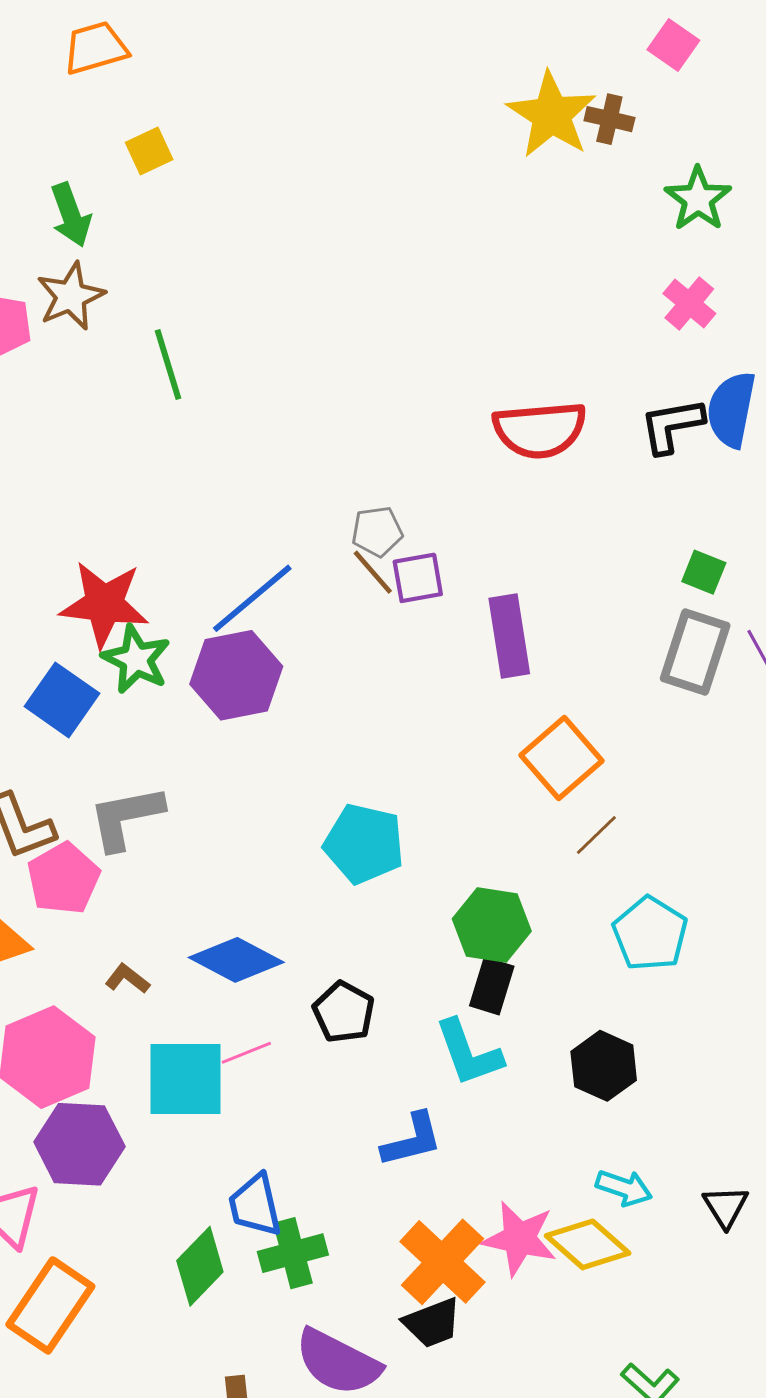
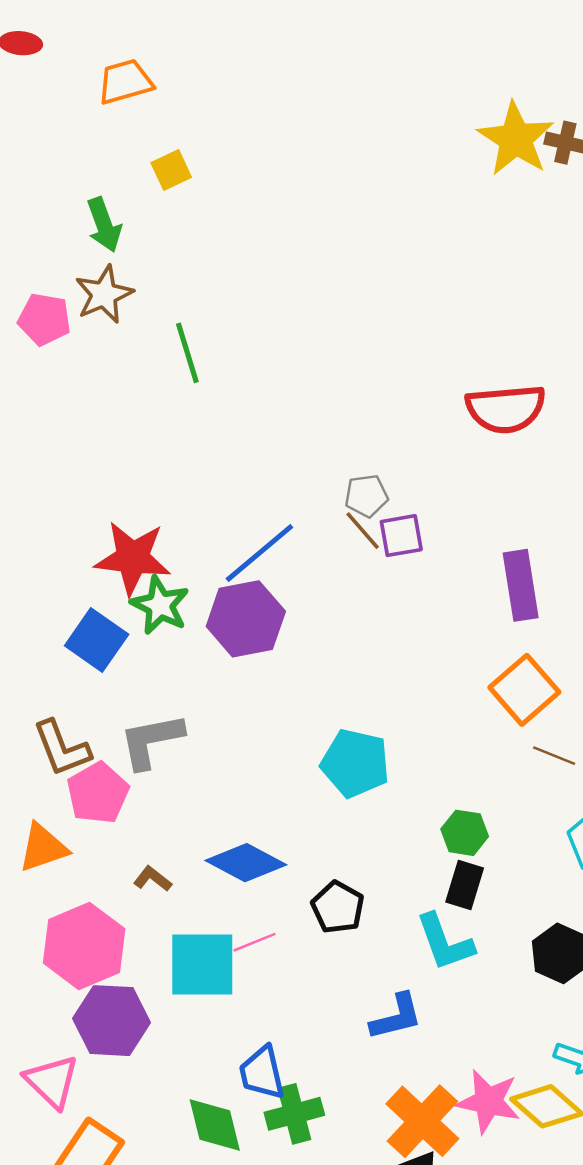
purple rectangle: (509, 636) -> (521, 585), moved
brown line: (596, 835) -> (554, 756), turned 66
green hexagon: (492, 925) -> (465, 833), size x0.7
green diamond: (200, 1266) -> (215, 1125), turned -58

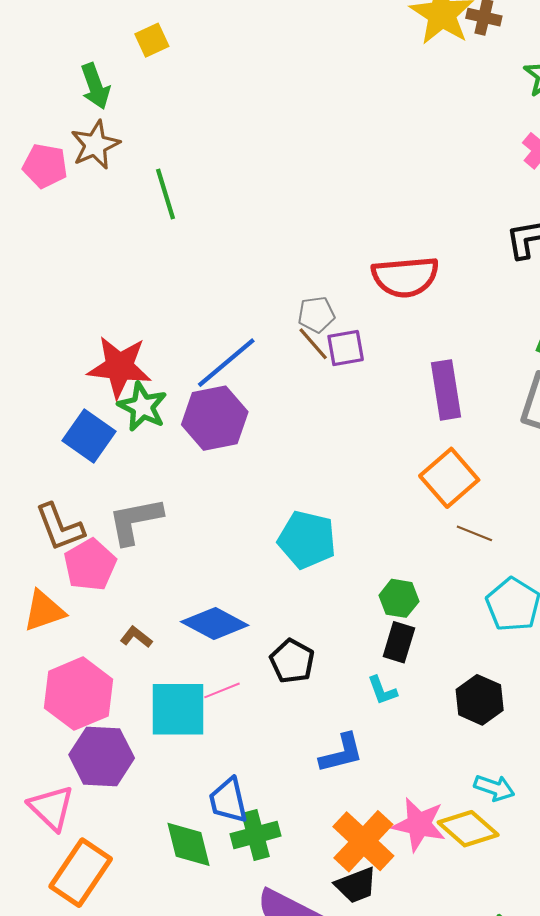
red semicircle: (506, 409) -> (405, 277), moved
cyan L-shape: (445, 942) -> (382, 690), size x0.6

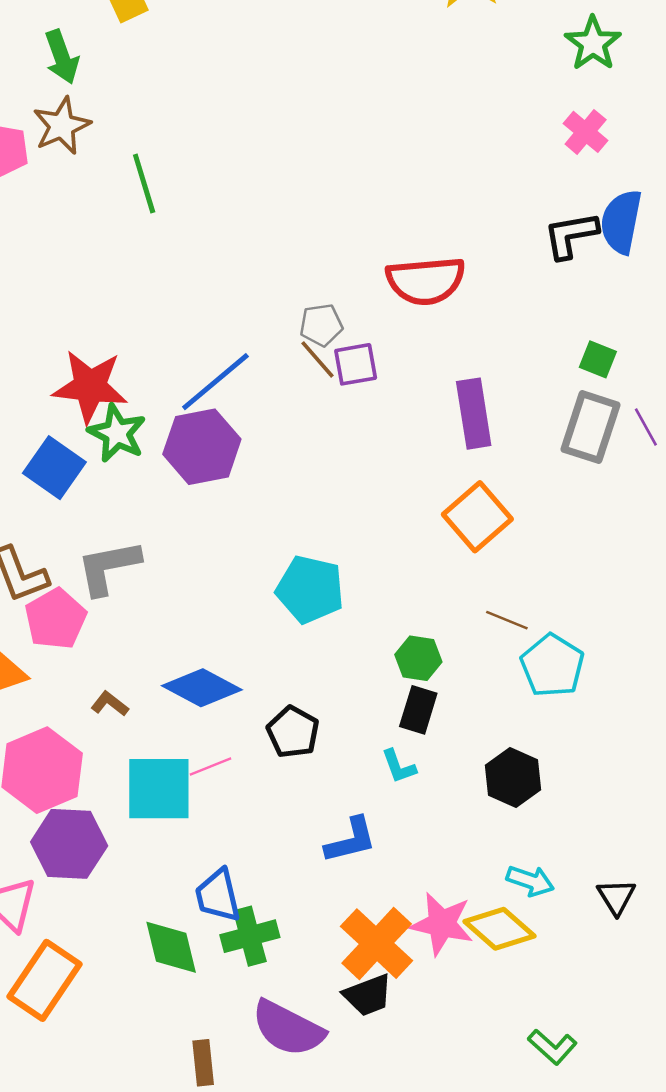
brown line: (474, 533) -> (507, 620), moved

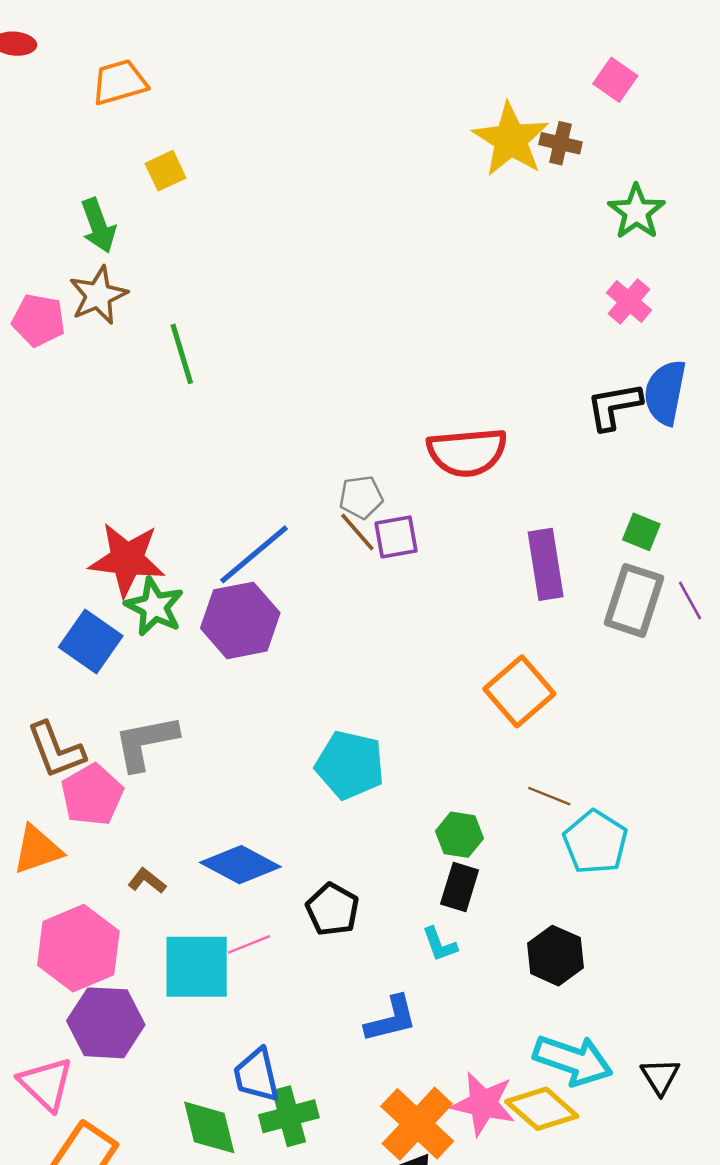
purple rectangle: (474, 414) -> (546, 564), moved
cyan arrow: (530, 881) -> (573, 1060), size x1.6

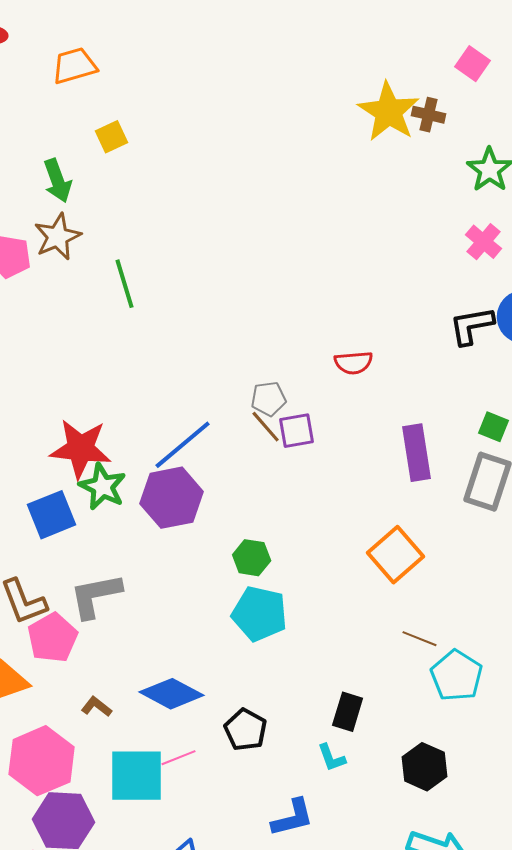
red semicircle: (467, 452) -> (354, 363), size x0.6
blue square: (91, 642) -> (52, 515), turned 33
green hexagon: (460, 835) -> (252, 558), moved

